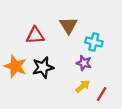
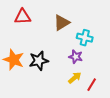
brown triangle: (68, 25) -> (62, 23), turned 30
red triangle: (35, 35) -> (23, 17), moved

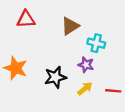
black star: (39, 61) -> (55, 77), moved
red line: (92, 85) -> (113, 91), moved, turned 64

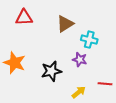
yellow arrow: (85, 89) -> (79, 92), moved

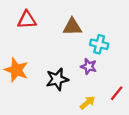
brown triangle: (65, 24) -> (72, 27), turned 30
red line: (105, 84) -> (117, 93), turned -56

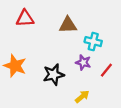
red line: (117, 93) -> (106, 70), moved

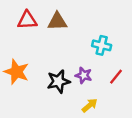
brown triangle: (68, 25) -> (57, 21), moved
purple star: (83, 62) -> (84, 75), moved

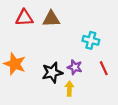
red line: (116, 77) -> (104, 68), turned -64
yellow arrow: (90, 105) -> (69, 89), moved, turned -48

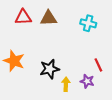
cyan cross: (91, 40) -> (88, 23), moved
purple star: (75, 67) -> (87, 81), moved

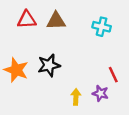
black star: (50, 69) -> (49, 65), moved

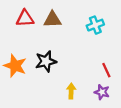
cyan cross: (102, 27) -> (95, 25), turned -35
purple star: (100, 93) -> (102, 92), moved

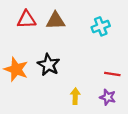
black star: (46, 61) -> (49, 65), turned -30
red line: (106, 70) -> (112, 74), turned -56

